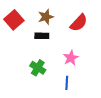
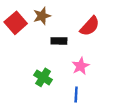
brown star: (46, 17) -> (42, 16), moved
black rectangle: (42, 36) -> (59, 41), moved

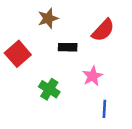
red square: (16, 23) -> (18, 54), moved
blue line: (76, 95) -> (104, 109), moved

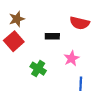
brown star: (48, 18) -> (17, 19), moved
red semicircle: (103, 30) -> (80, 23), turned 60

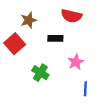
brown star: (17, 19) -> (29, 20), moved
red semicircle: (80, 23) -> (71, 16), moved

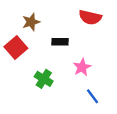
red semicircle: (71, 16) -> (90, 17), moved
blue line: (85, 89) -> (92, 96), turned -40

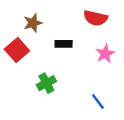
pink star: (82, 67) -> (105, 54), moved
green cross: (44, 79) -> (46, 83), turned 30

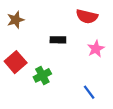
brown star: (33, 23) -> (16, 20), moved
red square: (17, 50) -> (16, 62), moved

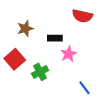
brown star: (16, 20) -> (25, 29), moved
pink star: (96, 49) -> (69, 54), moved

